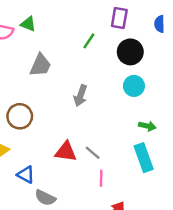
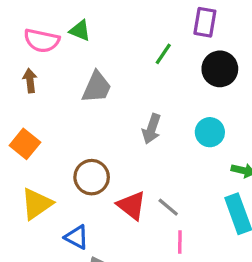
cyan circle: (134, 86) -> (210, 132), moved
brown circle: (20, 116) -> (92, 177), moved
red triangle: (66, 152) -> (132, 205), turned 30

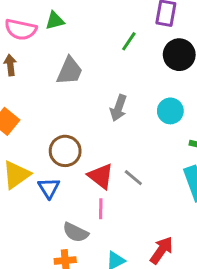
green triangle: (80, 31) -> (55, 21), turned -36
blue triangle: (77, 237) -> (49, 188), moved, turned 30
pink line: (180, 242) -> (101, 209), moved

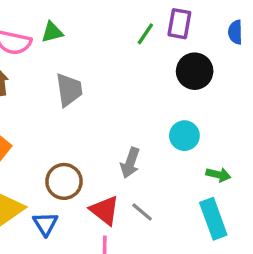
green line: (129, 41) -> (145, 34), moved
gray trapezoid: (70, 71) -> (69, 90), turned -32
gray arrow: (118, 108) -> (130, 163), moved

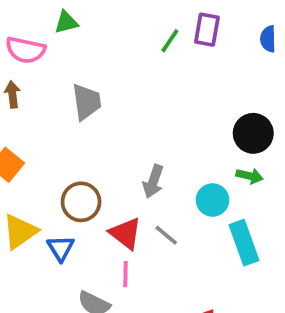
green triangle: (52, 32) -> (66, 22), moved
black circle: (195, 71) -> (253, 133), moved
cyan circle: (184, 136) -> (213, 200), moved
green arrow: (218, 175) -> (250, 176), moved

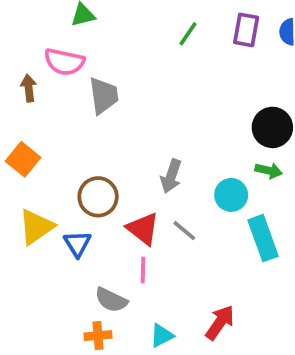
purple rectangle: (207, 30) -> (246, 30), moved
pink semicircle: (25, 50) -> (64, 62), moved

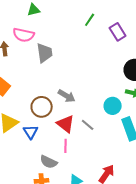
purple rectangle: (246, 30) -> (118, 32), moved, turned -42
gray arrow: (171, 176) -> (67, 96), moved, turned -78

